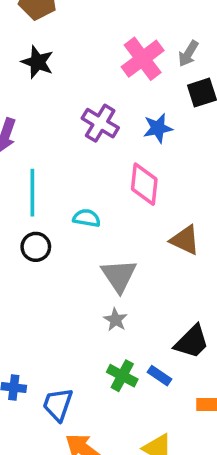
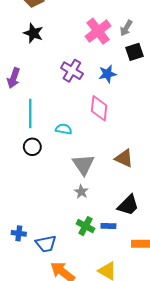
brown triangle: (185, 240) -> (124, 158), moved
blue rectangle: (160, 376) -> (108, 226), turned -32
blue trapezoid: (58, 404) -> (46, 244), turned -120

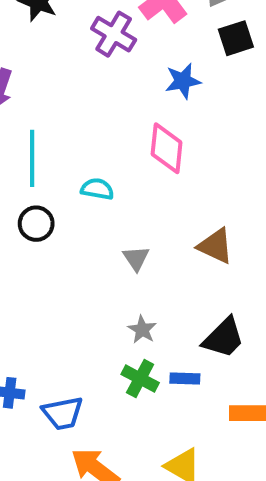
purple cross: (72, 71) -> (114, 34), moved
gray triangle: (83, 165) -> (136, 258), size x0.6
gray star: (81, 192) -> (142, 330), moved

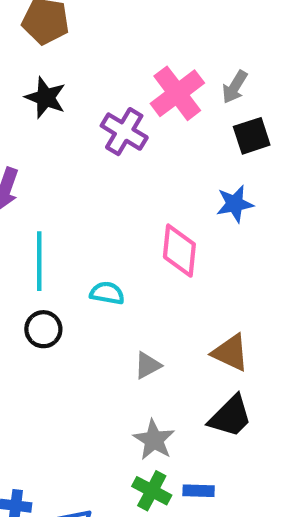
blue star: (183, 81) -> (235, 204), moved
gray triangle: (136, 258) -> (148, 365), turned 36
gray star: (142, 330) -> (154, 440), size x1.4
black trapezoid: (224, 338) -> (230, 416), moved

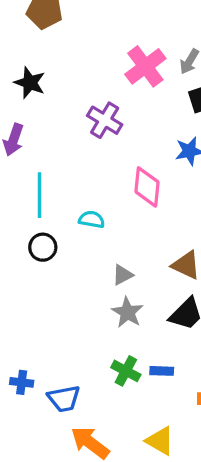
black star: (46, 98) -> (30, 83), moved
purple cross: (124, 132) -> (105, 120), moved
gray star: (154, 440) -> (127, 312), moved

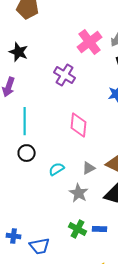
pink diamond: (147, 187) -> (79, 125), moved
cyan semicircle: (92, 220) -> (57, 169), moved, turned -42
gray triangle: (123, 275) -> (89, 168), moved

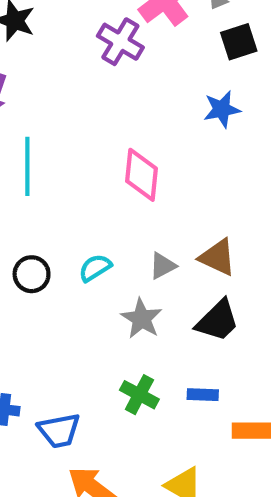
purple cross: (65, 75) -> (120, 42), moved
black circle: (27, 153) -> (32, 274), moved
blue rectangle: (100, 229) -> (203, 395), moved

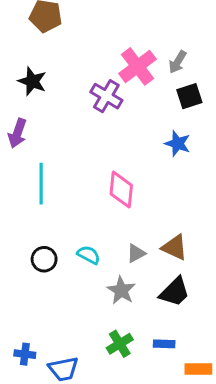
blue star: (222, 109) -> (178, 144), turned 30
cyan semicircle: (95, 268) -> (89, 255), turned 60
green cross: (139, 395) -> (120, 344), turned 30

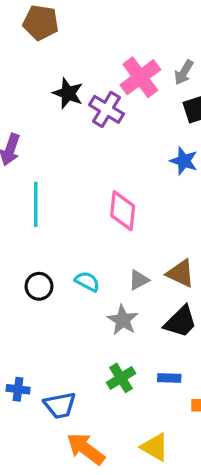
black star: (32, 81) -> (68, 93), moved

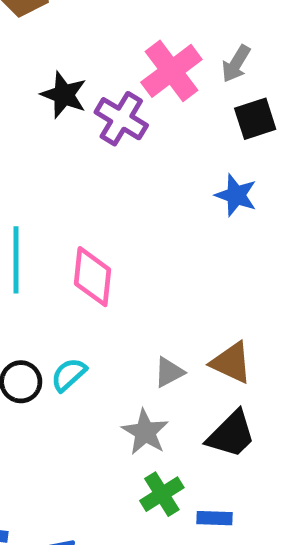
pink diamond: (123, 211) -> (93, 277), moved
cyan semicircle: (87, 281) -> (69, 375), moved, turned -70
green cross: (121, 378) -> (162, 494), moved

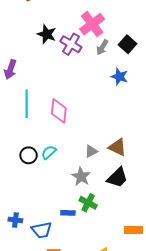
gray arrow: (236, 64) -> (102, 47), moved
black square: (255, 119) -> (128, 44), turned -30
green cross: (162, 494) -> (88, 203), turned -30
blue rectangle: (215, 518) -> (68, 213), moved

